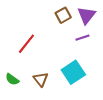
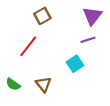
brown square: (63, 15) -> (42, 16), moved
cyan square: (73, 72) -> (75, 64), moved, size x0.7

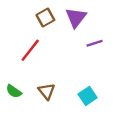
purple triangle: (92, 16) -> (76, 18), moved
cyan square: (75, 64) -> (88, 96), moved

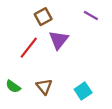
purple triangle: (76, 18) -> (59, 40), moved
purple line: (95, 43) -> (91, 15), moved, turned 48

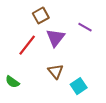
purple line: (91, 15) -> (85, 27), moved
brown triangle: (44, 87) -> (56, 71), moved

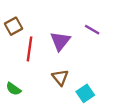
brown square: (41, 16) -> (14, 26), moved
red line: (27, 45) -> (29, 49), turned -30

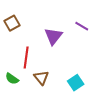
red line: (29, 49) -> (26, 57), moved
brown triangle: (60, 77) -> (41, 78), moved

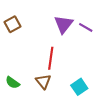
purple triangle: (53, 36) -> (63, 24), moved
red line: (26, 57) -> (51, 58), moved

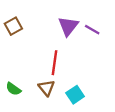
cyan square: (79, 87) -> (75, 95), moved

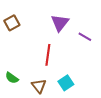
purple line: (92, 30) -> (85, 37), moved
brown triangle: (47, 88) -> (39, 86), moved

